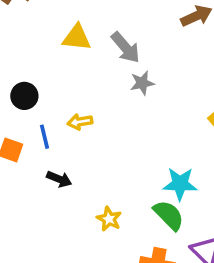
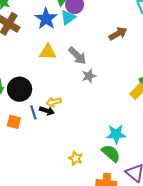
black circle: (24, 96) -> (20, 89), size x1.5
black arrow: (59, 179) -> (47, 111), moved

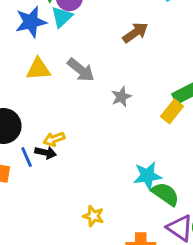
blue star: (46, 19) -> (31, 22), turned 30
gray star: (89, 76) -> (121, 97), moved
green semicircle: (111, 153) -> (165, 194), moved

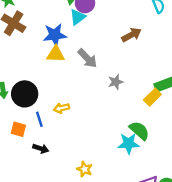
blue star: (31, 22) -> (55, 35), moved
black arrow: (46, 153) -> (41, 149), moved
green semicircle: (165, 194) -> (139, 131), moved

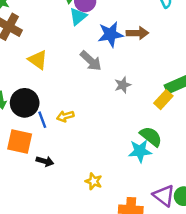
blue star: (55, 35) -> (110, 34), moved
brown arrow: (132, 35) -> (137, 33), turned 30
yellow triangle: (56, 54) -> (38, 60), moved, turned 36
blue line: (39, 119) -> (42, 120), moved
orange square: (18, 129) -> (20, 141), size x1.5

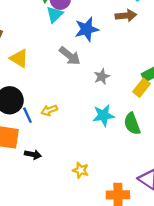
brown arrow: (137, 33) -> (126, 16), moved
green semicircle: (151, 136) -> (132, 124), turned -145
cyan star: (140, 151) -> (103, 115), moved

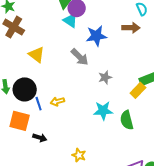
cyan triangle: (55, 14) -> (70, 20), turned -49

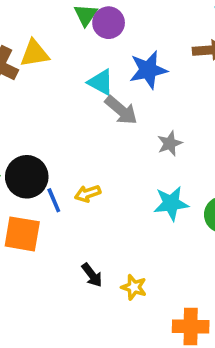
cyan triangle: (70, 20) -> (101, 82), moved
yellow triangle: (36, 55) -> (35, 53), moved, turned -42
black arrow: (40, 138) -> (92, 275), moved, turned 40

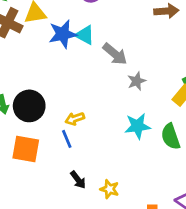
blue star: (148, 70) -> (63, 34), moved
gray arrow: (121, 110) -> (115, 54), moved
blue line: (54, 200) -> (67, 139), moved

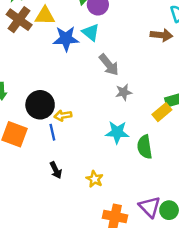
cyan triangle: (85, 35) -> (91, 32), moved
black circle: (29, 106) -> (40, 105), moved
yellow star: (110, 189) -> (95, 179), moved

